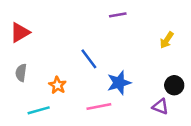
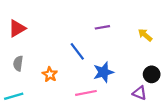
purple line: (118, 15) -> (102, 27), moved
yellow arrow: (167, 40) -> (145, 35), turned 96
cyan line: (39, 110) -> (14, 96), moved

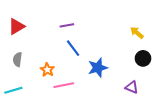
purple line: (102, 27) -> (67, 25), moved
black circle: (152, 74) -> (143, 58), moved
pink line: (86, 93) -> (64, 85), moved

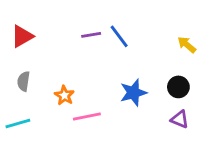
blue line: (73, 48) -> (119, 36), moved
black circle: (143, 58) -> (178, 87), moved

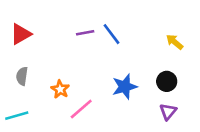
pink line: (87, 117) -> (81, 109), turned -30
purple triangle: (180, 119) -> (168, 112), turned 48

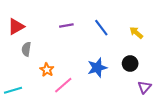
blue line: (111, 34) -> (101, 28), moved
gray semicircle: (22, 76) -> (26, 49), moved
purple triangle: (168, 112) -> (144, 87), moved

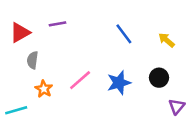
purple line: (66, 25) -> (58, 24), moved
orange star: (47, 70) -> (44, 89), moved
pink line: (63, 85) -> (80, 80), moved

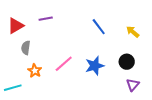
purple triangle: (177, 106) -> (133, 85), moved

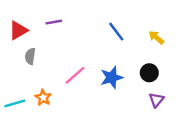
orange star: (35, 71) -> (43, 98), moved

